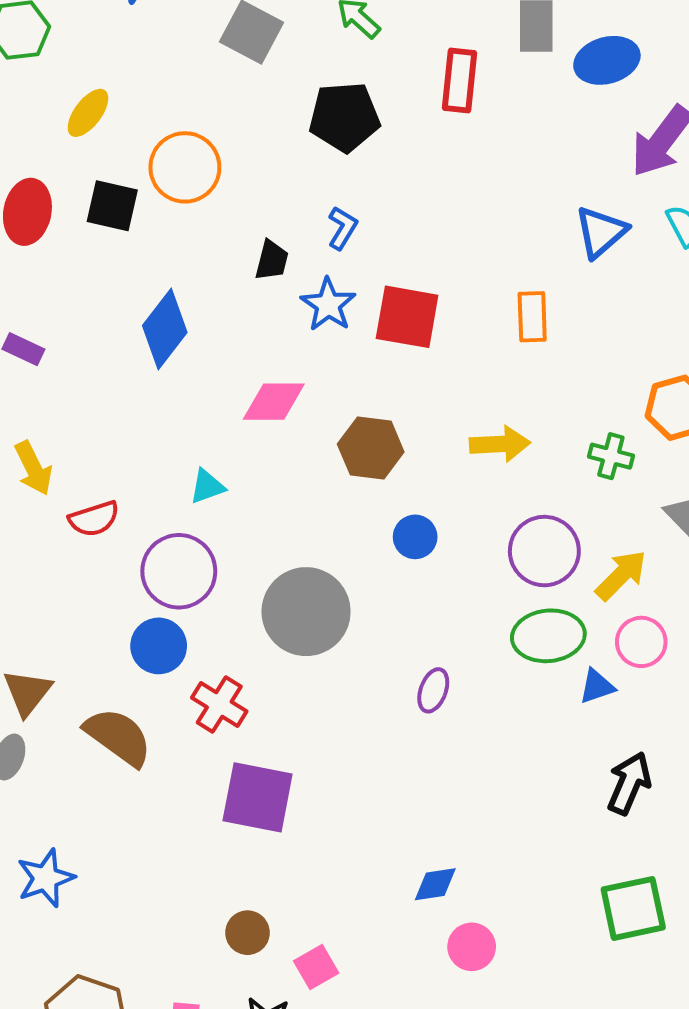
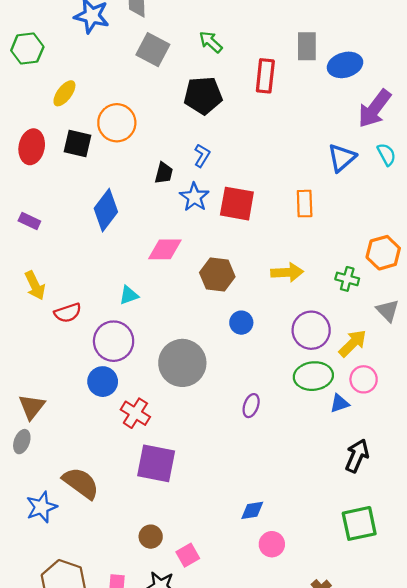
brown semicircle: (118, 737) -> (81, 483), moved

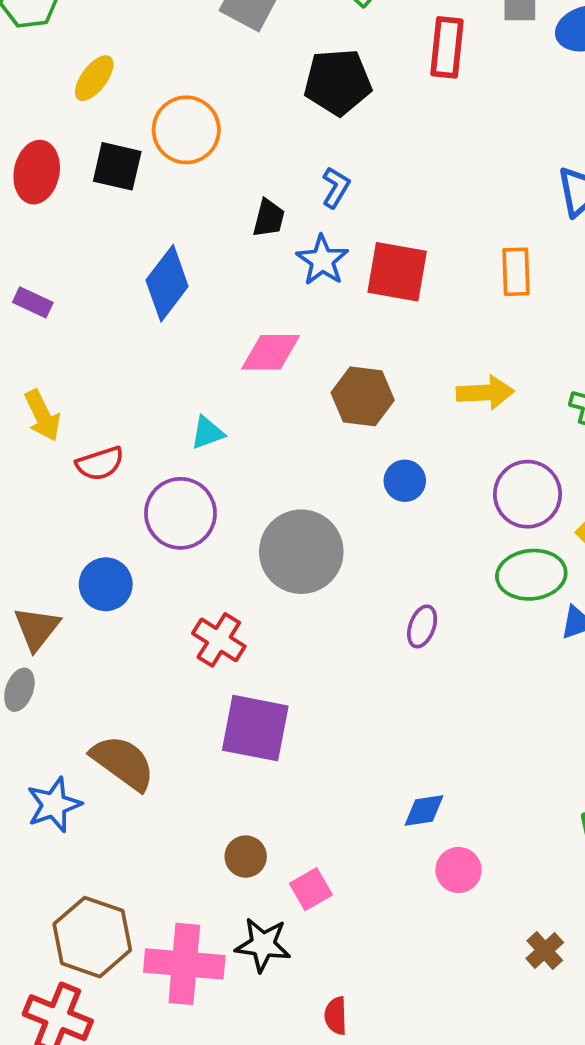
blue circle: (103, 382) -> (106, 584), moved

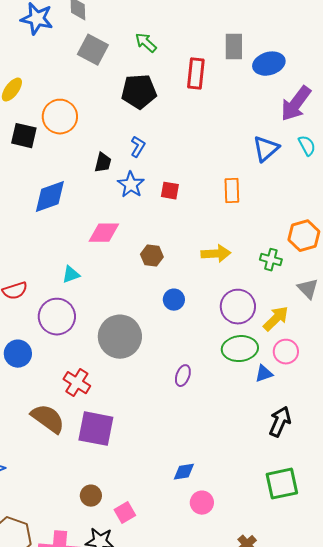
red square: (397, 272) -> (170, 191), size x0.6
blue diamond: (167, 283) -> (50, 197), turned 33
brown hexagon: (363, 396) -> (152, 256), size x0.7
brown semicircle: (123, 763) -> (48, 419), moved

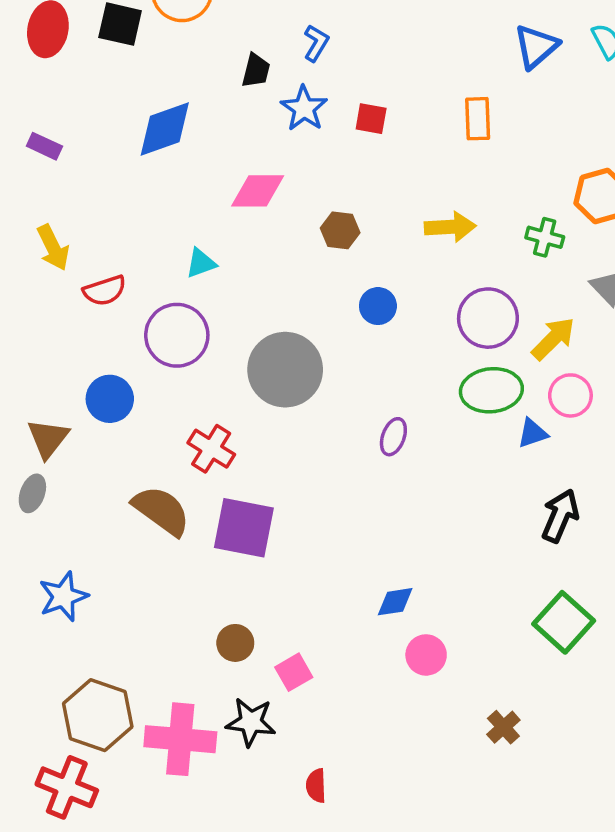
green square: (282, 484) -> (564, 622), turned -36

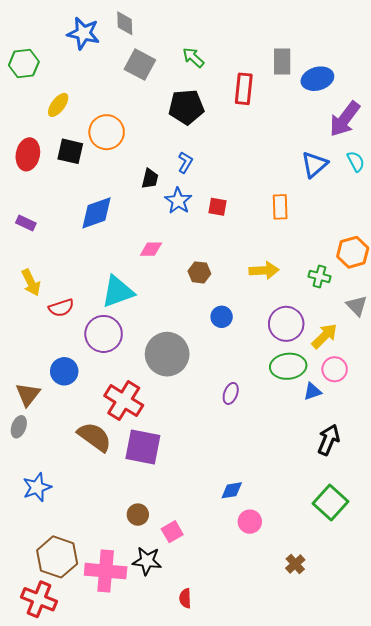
pink diamond: (258, 191) -> (151, 249), size x0.7
cyan triangle: (201, 263) -> (118, 292), size x1.8
red cross: (211, 449) -> (124, 401), size x1.4

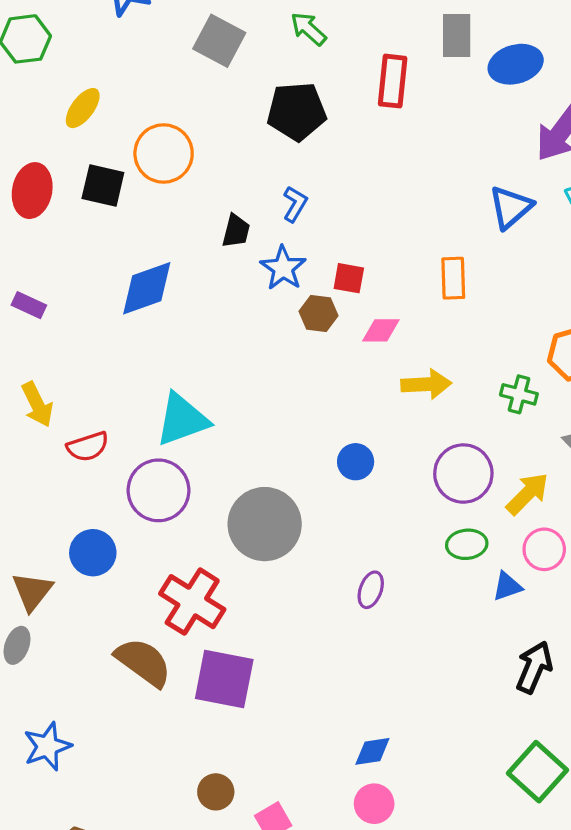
pink diamond: (151, 249) -> (381, 330), moved
brown hexagon: (199, 272) -> (319, 314), moved
green ellipse: (288, 366) -> (467, 544), size x0.7
pink circle: (250, 522) -> (374, 804), moved

